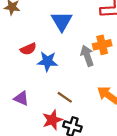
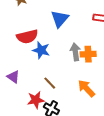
orange cross: (102, 45) -> (88, 54), moved
red semicircle: (28, 49) -> (27, 37), size x1.5

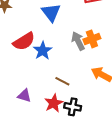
blue star: (41, 50) -> (43, 51), turned -30
purple triangle: (13, 77) -> (24, 96), moved

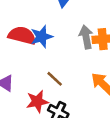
red semicircle: (24, 41) -> (22, 35), moved, turned -150

